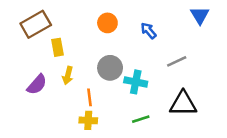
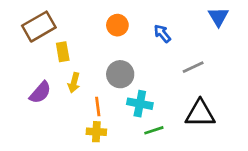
cyan cross: (136, 82) -> (140, 104), moved

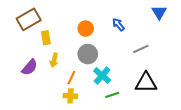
orange circle: (117, 25) -> (86, 29), moved
cyan cross: (140, 104) -> (102, 75), turned 30
orange line: (98, 106) -> (71, 78), turned 32

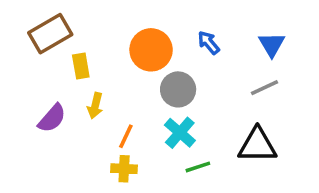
blue triangle: (159, 12) -> (272, 44), moved
orange circle: (86, 29) -> (151, 50), size x1.5
gray line: (141, 49) -> (264, 88), moved
gray circle: (88, 54) -> (178, 89), moved

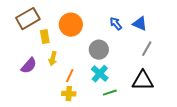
blue triangle: (272, 44) -> (140, 24), moved, turned -35
orange circle: (151, 50) -> (71, 25), moved
gray line: (264, 88) -> (147, 49), turned -35

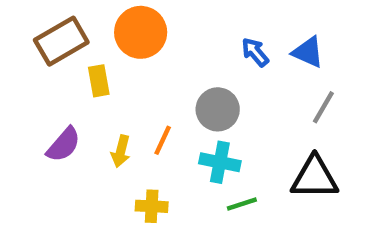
orange circle: (71, 25) -> (141, 32), moved
yellow arrow: (53, 59) -> (121, 151), moved
cyan cross: (100, 74) -> (220, 162), turned -30
orange line: (70, 76) -> (163, 140), moved

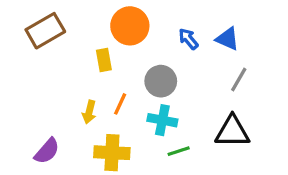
orange circle: (141, 32) -> (130, 26), moved
yellow rectangle: (99, 81) -> (104, 60), moved
purple semicircle: (64, 145) -> (47, 151), moved
yellow cross: (152, 206) -> (112, 153), size x1.5

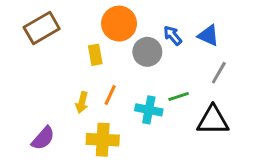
gray circle: (161, 81) -> (147, 52), moved
green line: (179, 151) -> (179, 97), moved

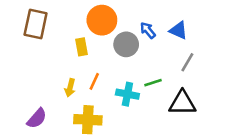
brown rectangle: (42, 28) -> (36, 24), turned -48

